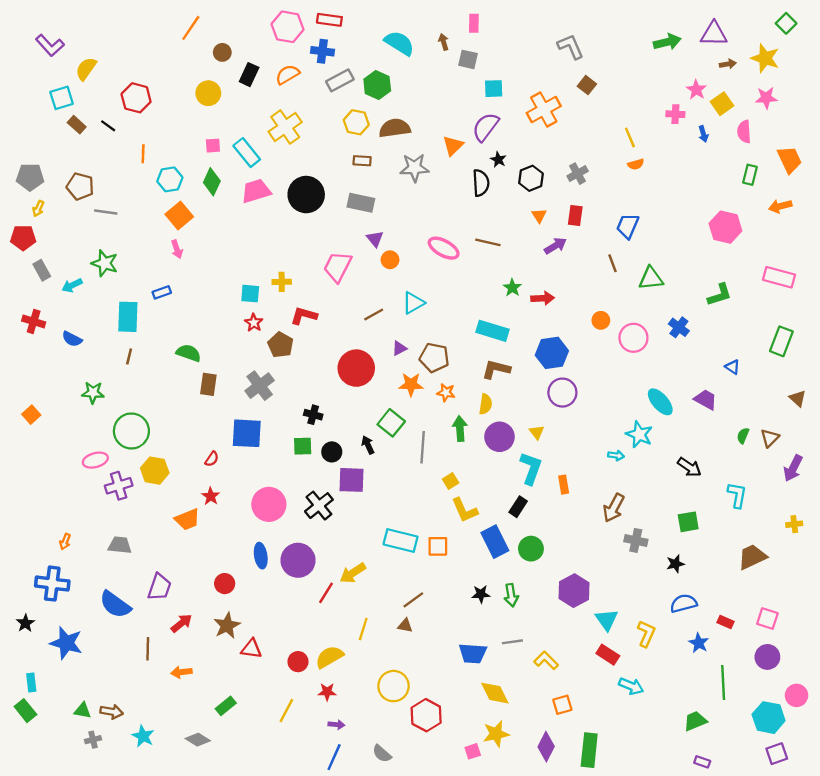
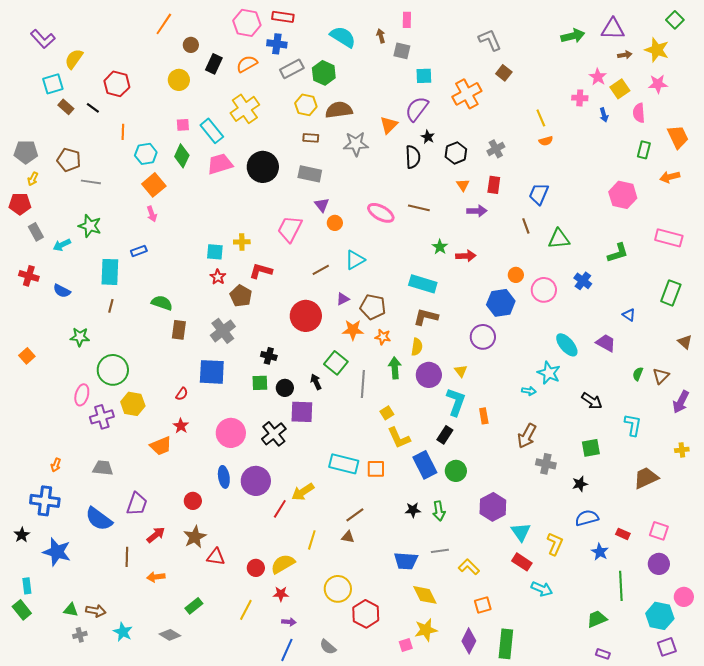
purple arrow: (555, 246) -> (477, 211), turned 30
blue hexagon: (552, 353) -> (501, 303), moved
pink ellipse: (95, 460) -> (82, 395), turned -60

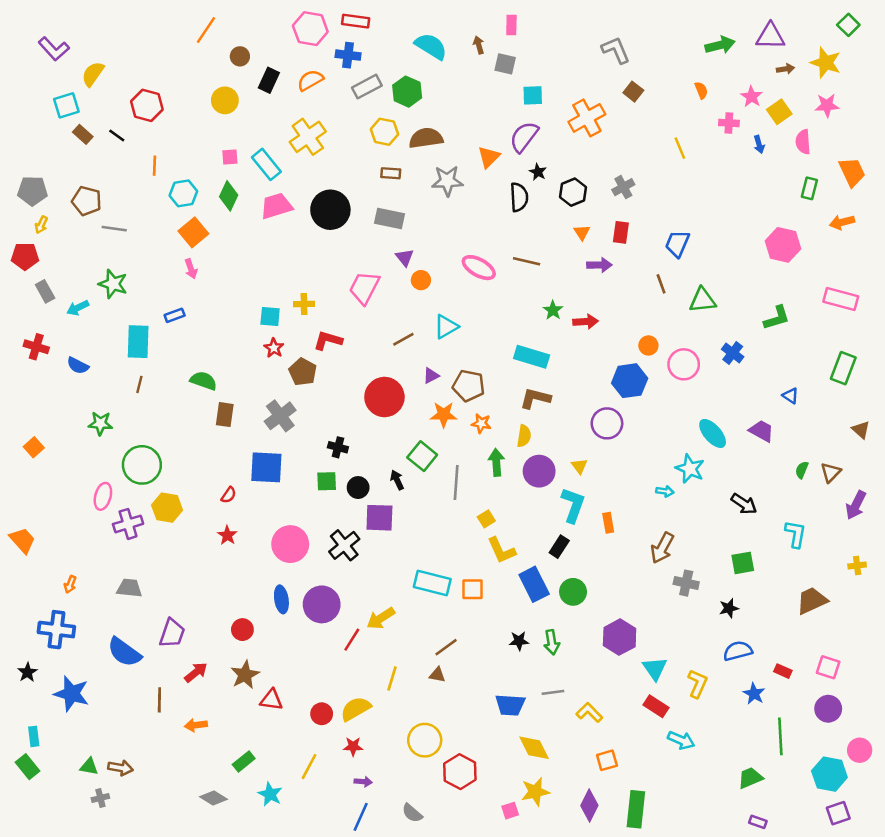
orange semicircle: (546, 141) -> (701, 90), moved, turned -96
orange trapezoid: (161, 446) -> (22, 540), moved, turned -110
cyan star: (123, 632) -> (270, 794), moved

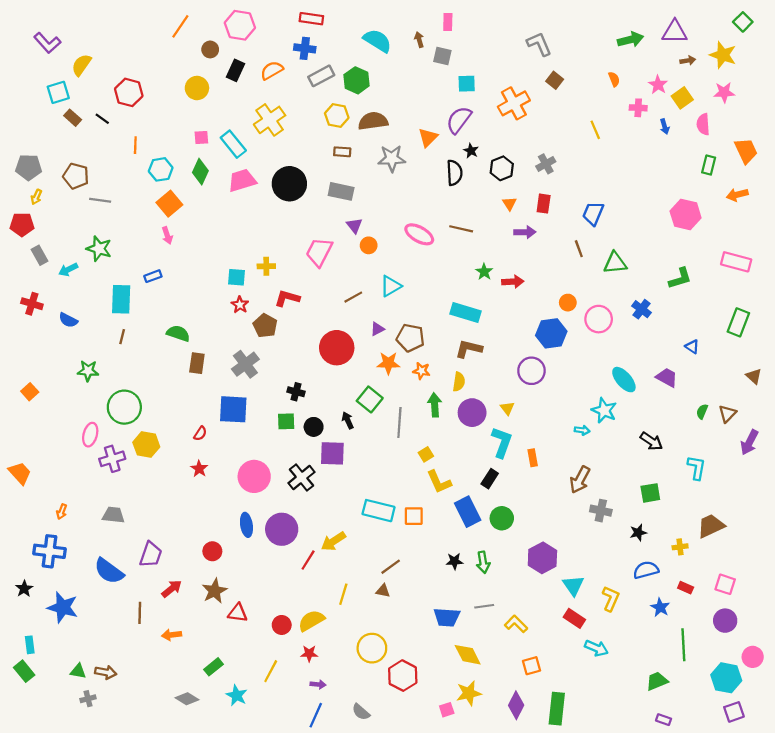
pink hexagon: (310, 29) -> (240, 25), moved
yellow cross: (857, 565) -> (680, 547), moved

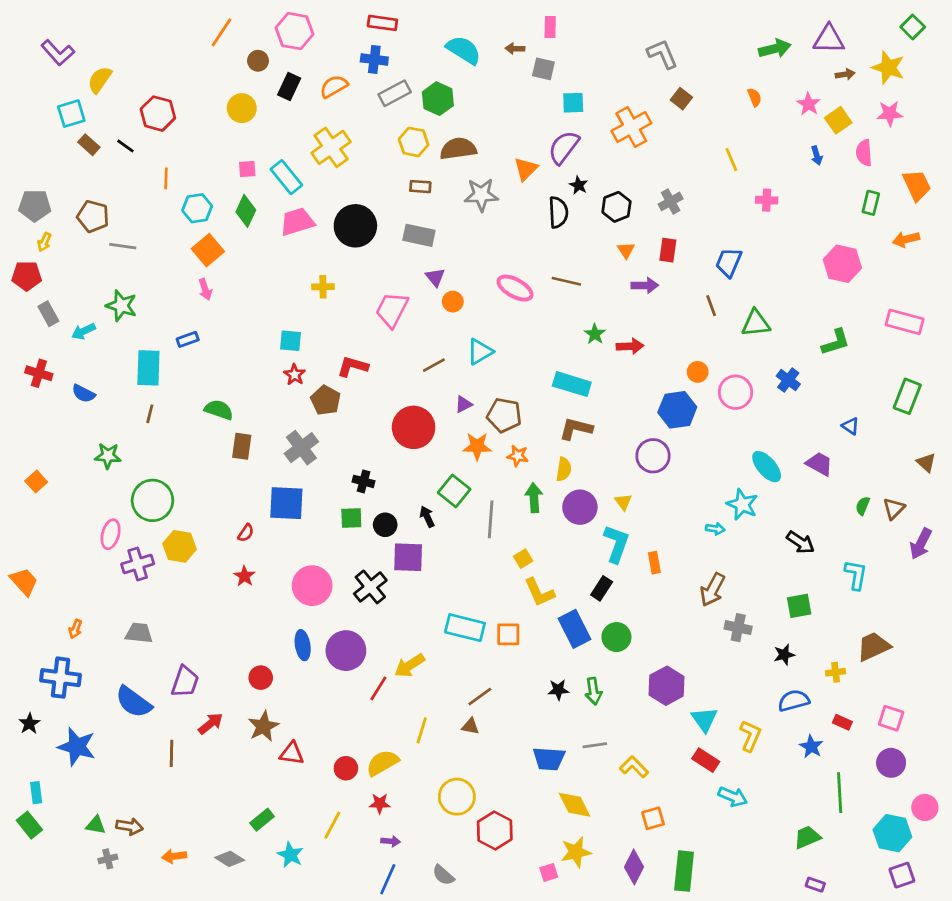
brown arrow: (419, 40) -> (515, 49), turned -72
pink cross: (638, 108) -> (767, 200), moved
yellow cross: (266, 266) -> (323, 287), moved
orange arrow: (172, 635) -> (174, 856), moved

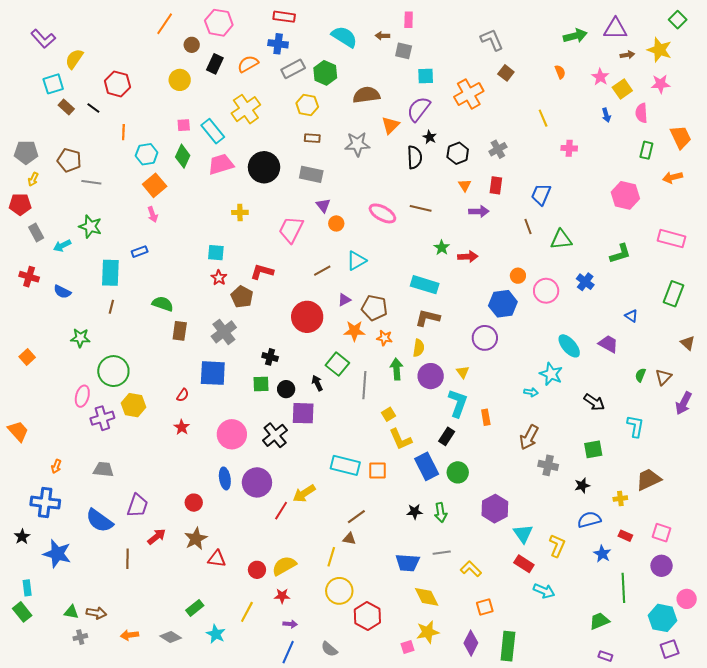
brown semicircle: (458, 149) -> (366, 95), moved
yellow line: (422, 730) -> (331, 557), moved

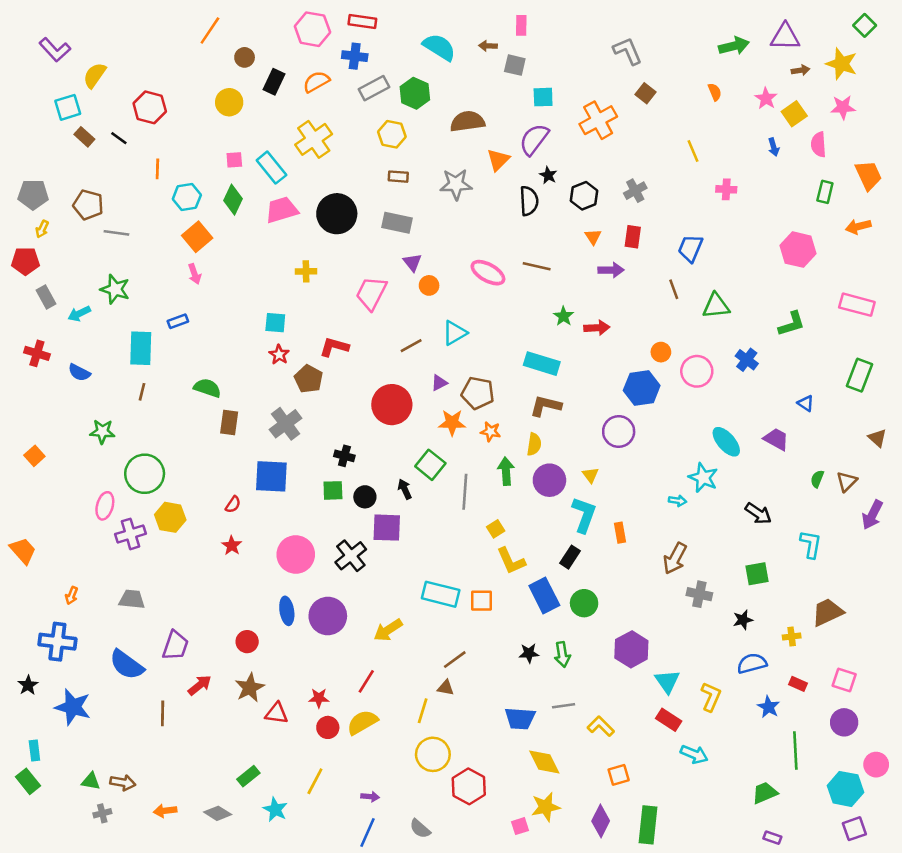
pink hexagon: (219, 23) -> (312, 29), moved
red line: (281, 511) -> (366, 681), moved
red star: (282, 596) -> (319, 698), moved

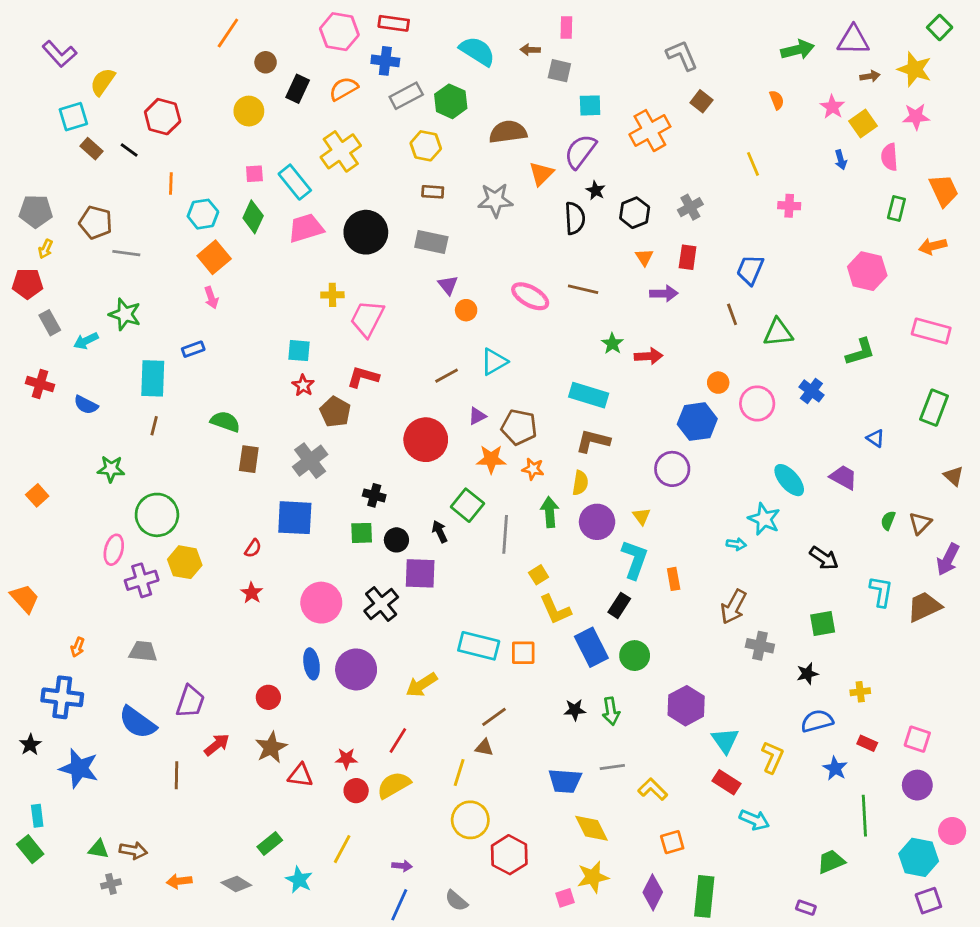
pink trapezoid: (371, 293) -> (367, 319), moved
brown trapezoid: (827, 612) -> (924, 607), moved
purple rectangle: (772, 838) -> (806, 908), moved

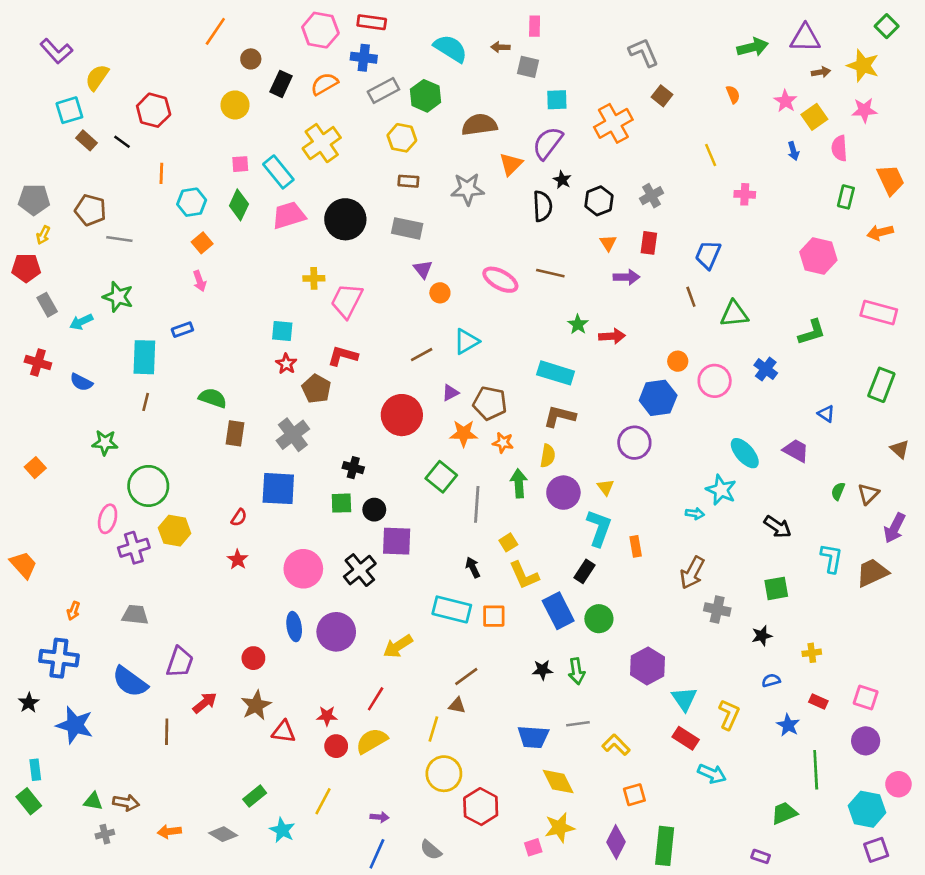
orange square: (214, 257) -> (202, 243), size x0.7
black arrow: (440, 532) -> (473, 567), moved
blue semicircle: (817, 721) -> (771, 680), size x0.6

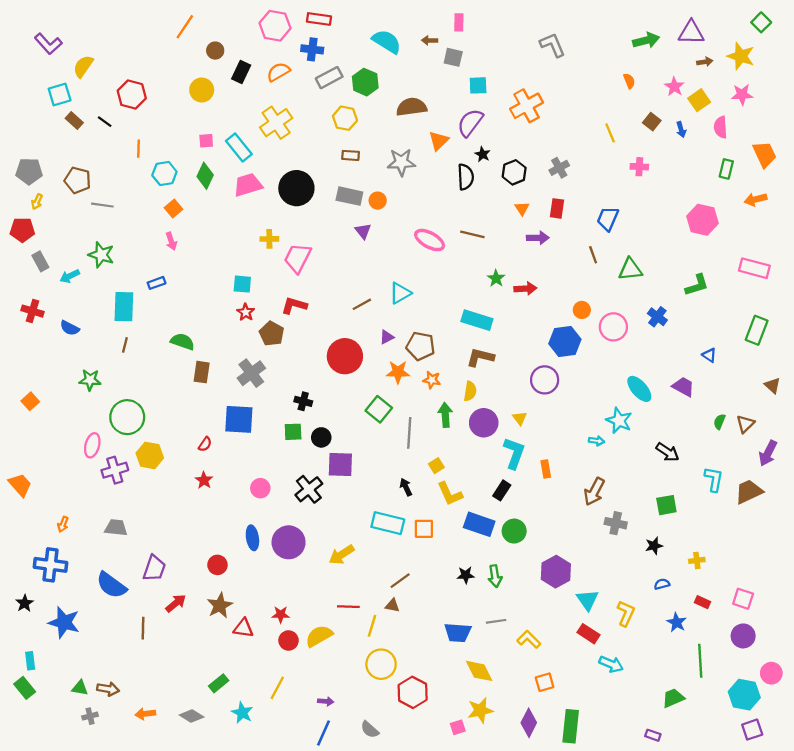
brown square: (662, 96) -> (652, 122), moved
orange circle: (440, 293) -> (378, 201), moved
pink circle: (303, 569) -> (260, 488), size x0.6
blue rectangle: (558, 611) -> (479, 524), turned -44
red line: (376, 699) -> (348, 607), moved, turned 60

